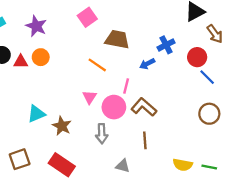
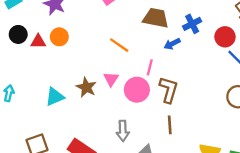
brown trapezoid: (117, 39) -> (156, 18), moved
brown L-shape: (144, 107) -> (169, 90), turned 65
brown star: (62, 126) -> (86, 87), moved
gray arrow: (102, 134) -> (123, 131), moved

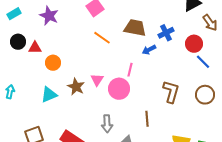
orange circle: (59, 37) -> (53, 63), moved
orange line: (119, 45) -> (102, 38), moved
brown L-shape: (169, 90) -> (171, 92), moved

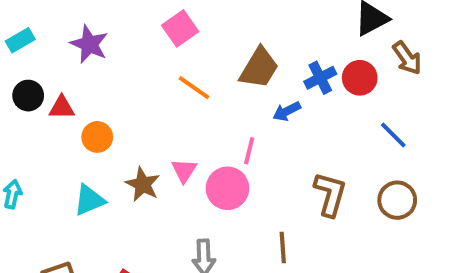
brown trapezoid: (135, 28) -> (259, 68), turned 110
red circle: (194, 44) -> (360, 78), moved

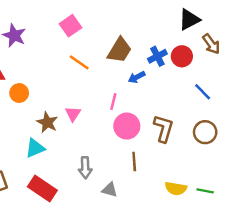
pink circle: (227, 188) -> (127, 126), moved
cyan triangle: (89, 200) -> (35, 148), moved

